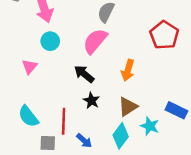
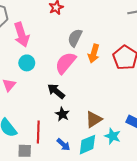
orange arrow: (128, 70) -> (94, 54), moved
cyan diamond: (121, 136) -> (87, 145), turned 30
blue arrow: (84, 141) -> (63, 145), moved

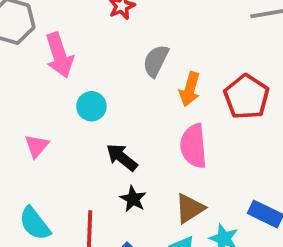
cyan circle: (27, 63) -> (91, 106), moved
pink semicircle: (65, 63) -> (194, 146), moved, turned -45

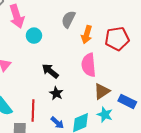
red pentagon: (247, 97) -> (117, 39), turned 30
cyan circle: (91, 106) -> (34, 36), moved
brown triangle: (190, 208) -> (102, 91), moved

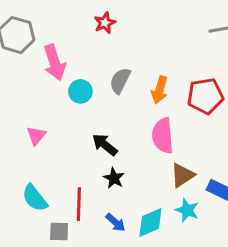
gray semicircle: (68, 19) -> (120, 81), moved

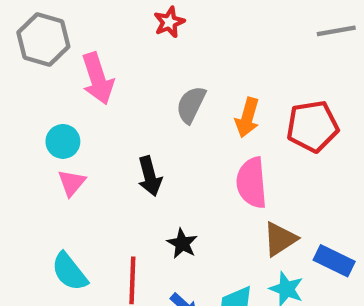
cyan circle: (80, 91) -> (63, 141), moved
black arrow: (105, 145) -> (150, 176), moved, turned -144

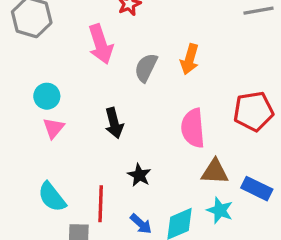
pink arrow: (98, 79) -> (101, 44), moved
orange arrow: (247, 118) -> (190, 59), moved
red pentagon: (312, 126) -> (253, 111), moved
brown triangle: (280, 239) -> (215, 172), turned 36

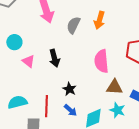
pink triangle: (54, 128) -> (28, 61), moved, turned -32
cyan semicircle: (52, 197) -> (17, 102), turned 114
blue arrow: (141, 224) -> (70, 110), moved

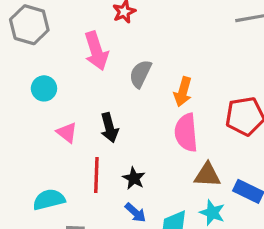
orange arrow: (99, 20) -> (183, 92), moved
cyan circle: (14, 42) -> (44, 88), moved
red line: (46, 106) -> (96, 175), moved

